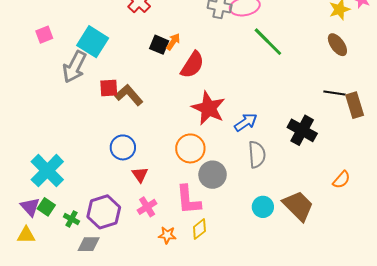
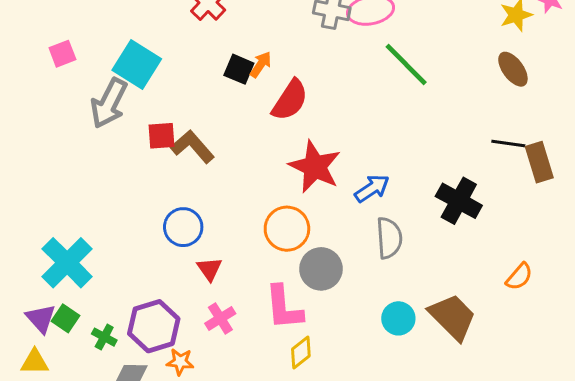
orange star: (167, 235) -> (180, 362), moved

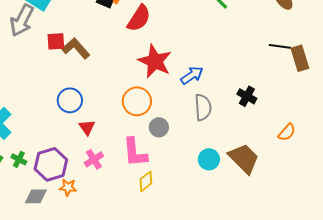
black cross: (459, 201) -> (247, 96), moved, size x0.7
gray circle: (321, 269) -> (159, 127), size x0.7
green cross: (104, 337) -> (19, 159), moved

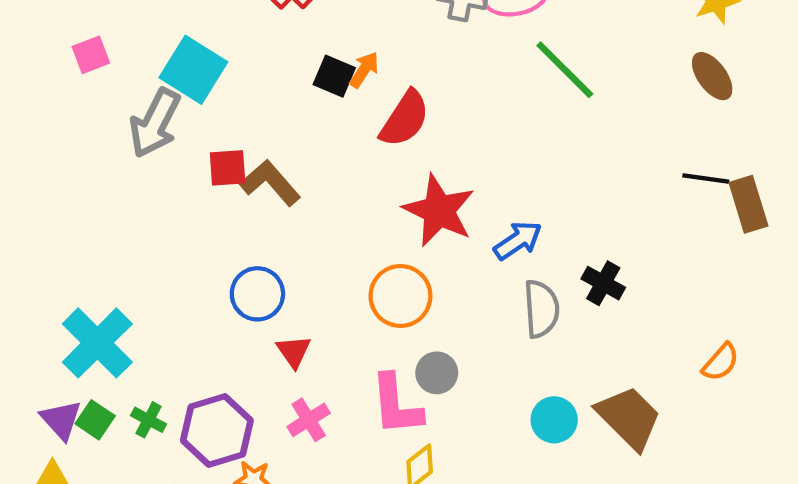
black cross: (247, 96) -> (603, 283), moved
gray circle: (159, 127) -> (437, 373), moved

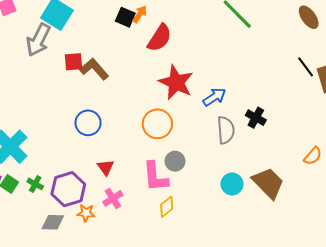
black line: (706, 179) -> (306, 67), turned 45
red triangle: (294, 351) -> (106, 167), moved
pink cross: (309, 420) -> (113, 198), moved

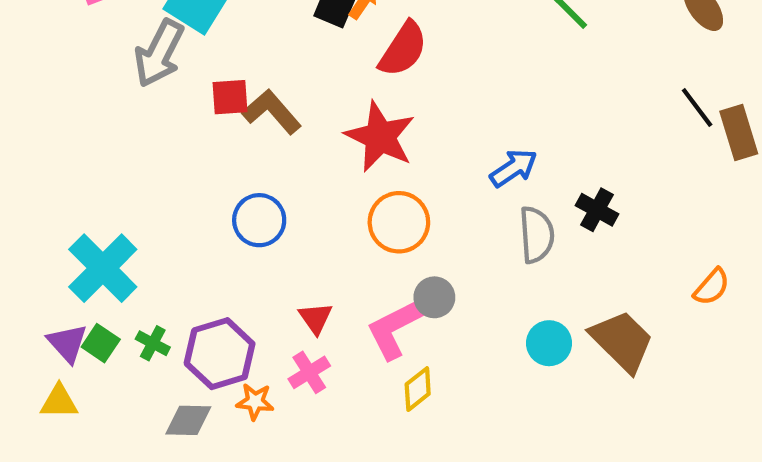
red star: (176, 82) -> (380, 137), moved
red triangle: (106, 167) -> (316, 318), moved
pink L-shape: (155, 177) -> (395, 329), turned 68

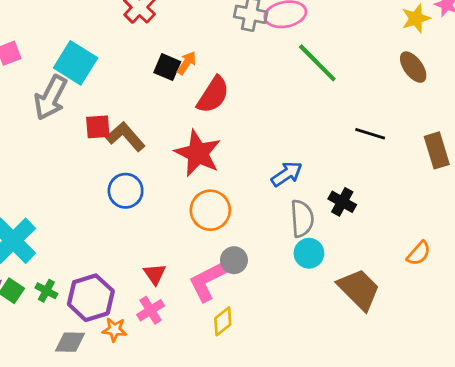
black line: (697, 108) -> (370, 134), moved, turned -36
blue circle: (259, 220) -> (126, 191), moved
cyan circle: (549, 343) -> (309, 253), moved

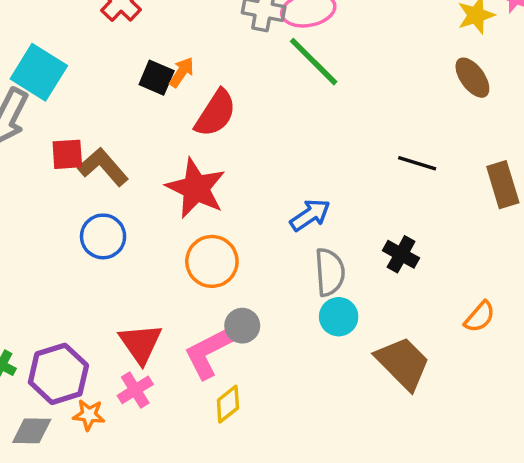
green line: (317, 63) -> (314, 62), moved
black cross: (342, 202) -> (401, 254), moved
red triangle: (155, 274) -> (141, 343), size x1.5

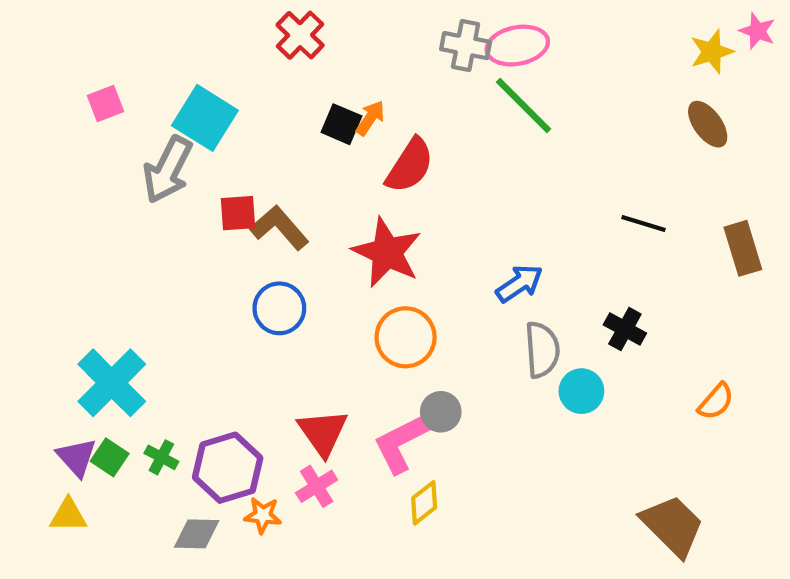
cyan circle: (339, 317) -> (581, 391), moved
brown trapezoid: (403, 363) -> (673, 526), moved

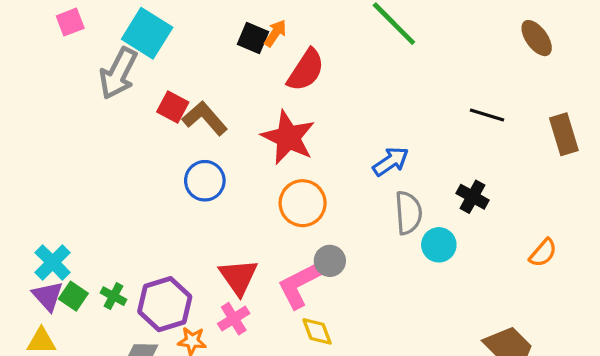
red square: (238, 213) -> (173, 107), turned 32
cyan cross: (112, 383) -> (53, 262), moved, size x0.7
yellow diamond: (424, 503) -> (317, 331), turned -72

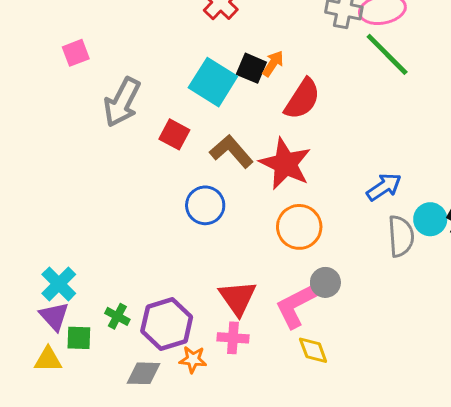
cyan square: (147, 33) -> (213, 82), moved
brown L-shape: (205, 118) -> (231, 151), moved
cyan circle: (439, 245) -> (430, 219), moved
green square: (73, 296) -> (79, 338), moved, turned -32
pink cross: (234, 319) -> (233, 338), turned 36

